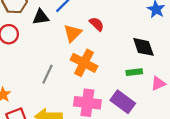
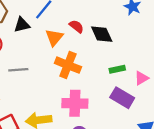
black diamond: (143, 47) -> (102, 34), moved
gray line: (47, 74) -> (18, 70), moved, turned 66
purple rectangle: (123, 102) -> (122, 98), moved

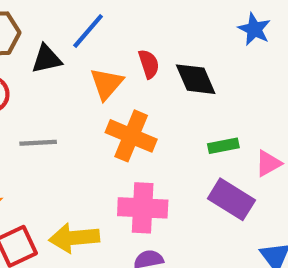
red semicircle: (77, 26) -> (149, 64), turned 32

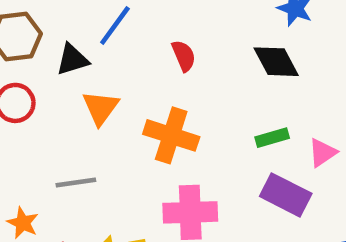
black diamond: (196, 79) -> (276, 62), moved
orange triangle: (107, 84) -> (101, 108), moved
gray line: (38, 143) -> (76, 182), moved

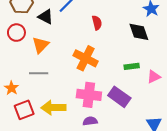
black triangle: (72, 60) -> (46, 17), turned 35
orange triangle: (101, 108) -> (41, 45), moved
purple rectangle: (286, 195) -> (119, 97), moved

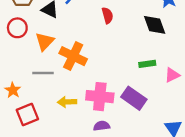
orange cross: (86, 58) -> (73, 56), moved
yellow arrow: (53, 108) -> (67, 102), moved, size x0.7

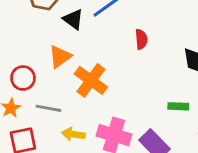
red circle: (17, 28) -> (23, 78), moved
gray line: (43, 73) -> (49, 108), moved

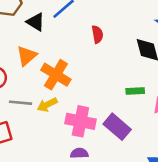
yellow arrow: (73, 134) -> (47, 105), moved, turned -30

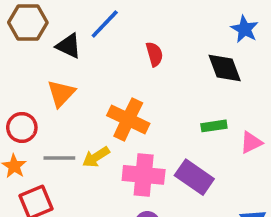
orange cross: (56, 75) -> (128, 119), moved

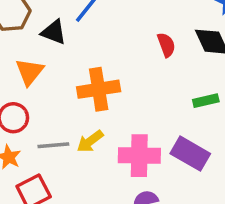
red semicircle: (154, 54) -> (166, 45), moved
orange triangle: (61, 93) -> (30, 72), moved
orange cross: (128, 119) -> (99, 89), moved, turned -30

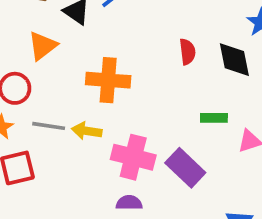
yellow arrow: (90, 141) -> (87, 131), turned 32

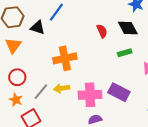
orange triangle: (42, 46) -> (13, 45), moved
green rectangle: (214, 118) -> (125, 53), moved
gray line: (49, 126) -> (41, 92), turned -42

